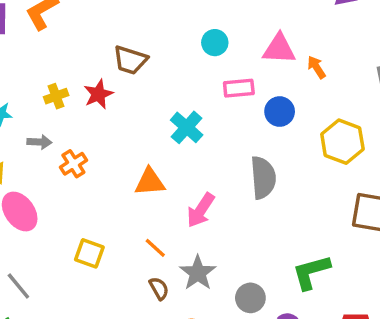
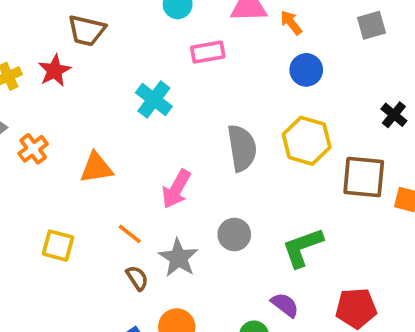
blue circle: (280, 112) -> (306, 70), moved
yellow hexagon: (342, 142) -> (307, 141), moved
orange triangle: (150, 182) -> (96, 168), moved
gray circle: (250, 298) -> (234, 234), moved

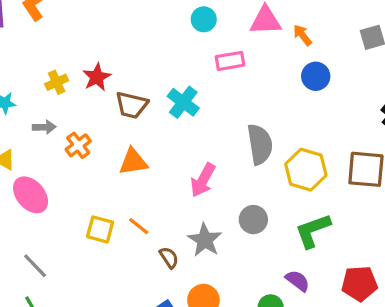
brown trapezoid: (87, 31) -> (132, 105), moved
yellow hexagon: (307, 141) -> (306, 170), moved
orange line: (130, 234) -> (139, 226), moved

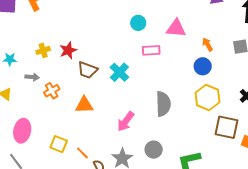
orange arrow: (302, 35) -> (207, 44), moved
yellow hexagon: (306, 170) -> (208, 97), moved
pink ellipse: (31, 195) -> (22, 131), moved, turned 45
orange line: (139, 226) -> (82, 153), moved

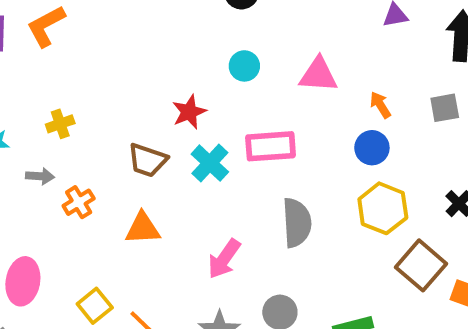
red star: (68, 50) -> (189, 112), moved
pink rectangle: (151, 50) -> (271, 146), moved, size x1.4
brown square: (226, 127) -> (421, 265), turned 30
yellow square: (59, 144) -> (95, 306), turned 30

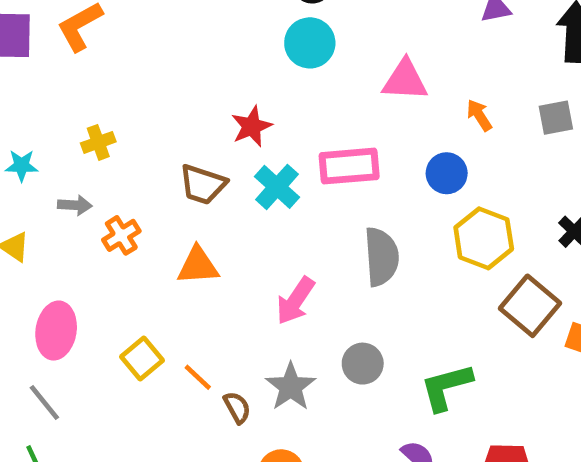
cyan circle: (244, 66) -> (310, 43), moved, size x1.4
blue circle: (372, 148) -> (447, 173), moved

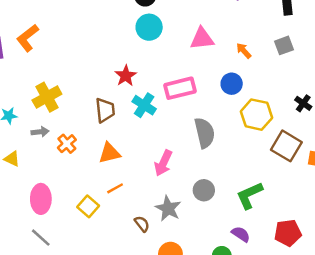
yellow cross: (98, 142) -> (47, 97), size x1.6
brown trapezoid: (203, 184) -> (105, 110), turned -105
orange line: (198, 377) -> (115, 188), moved, turned -63

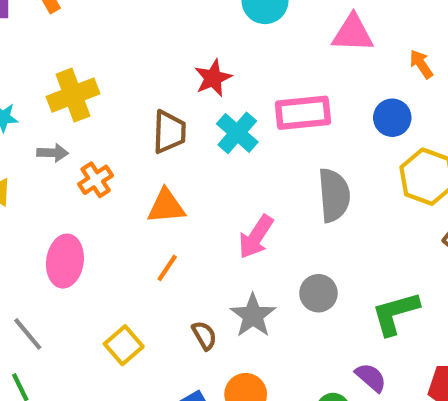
orange line: (115, 188) -> (167, 268), turned -35
pink ellipse: (41, 199) -> (65, 261), moved
yellow square: (88, 206) -> (124, 345), moved

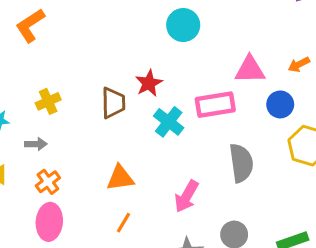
pink triangle: (353, 33) -> (250, 70), moved
orange arrow: (421, 64) -> (299, 64), turned -80
yellow cross: (73, 95) -> (48, 101), size x0.7
brown trapezoid: (169, 132) -> (113, 103), moved
orange cross: (96, 180) -> (48, 182), moved

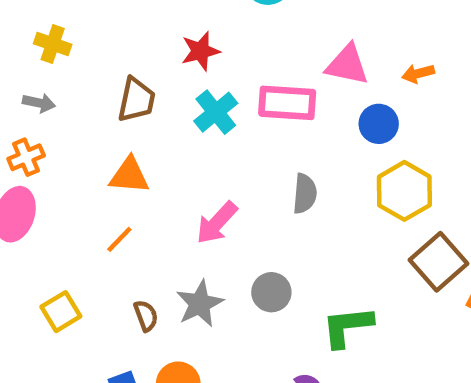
yellow cross: (48, 101) -> (53, 44), turned 30
brown trapezoid: (113, 103) -> (136, 100), moved
gray arrow: (36, 144) -> (39, 103), moved
gray semicircle: (241, 163) -> (305, 194), size x0.7

